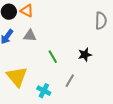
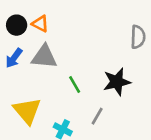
gray triangle: (30, 36) -> (44, 57), size x1.5
black star: (85, 55) -> (117, 82), size x1.5

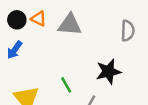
gray triangle: (44, 57) -> (70, 25), moved
green line: (75, 84) -> (66, 85), moved

